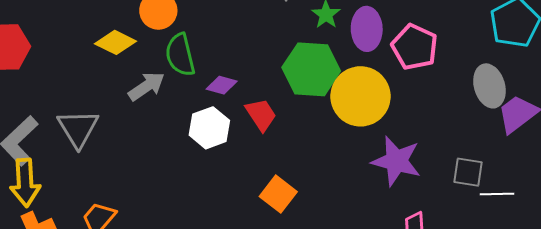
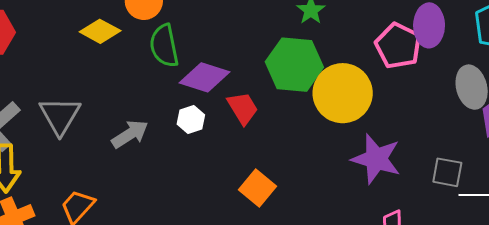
purple ellipse: (367, 29) -> (429, 25), moved
purple diamond: (222, 85) -> (204, 77), size x1.6
gray arrow: (146, 86) -> (130, 134), moved
white hexagon: (209, 128) -> (191, 120), size x0.7

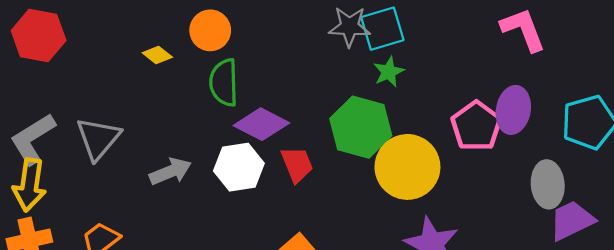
yellow diamond: (100, 31) -> (157, 55), size x0.7
white hexagon: (191, 120) -> (239, 167), size x1.6

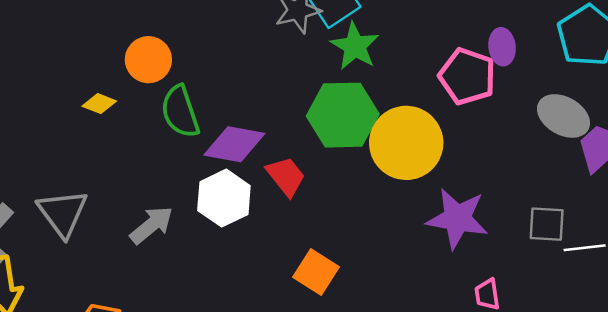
green star: (389, 72) -> (355, 46), size x1.4
purple ellipse: (513, 110) -> (502, 47), size x0.7
gray ellipse: (548, 184) -> (564, 116), turned -39

